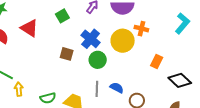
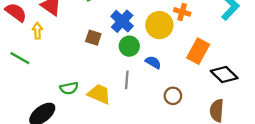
orange rectangle: (157, 61) -> (198, 51), size x1.5
blue semicircle: (117, 88) -> (153, 62), moved
yellow arrow: (19, 89) -> (37, 31), moved

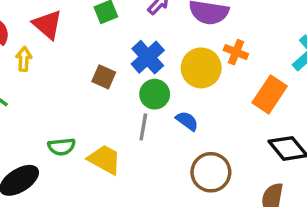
orange rectangle: (198, 51) -> (270, 94), moved
gray line: (127, 80) -> (143, 127), moved
brown circle: (173, 96) -> (211, 172), size x1.5

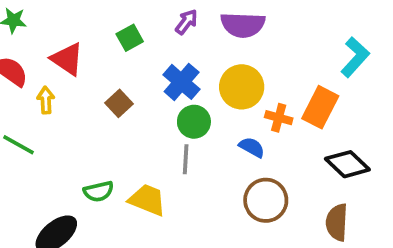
orange cross: (236, 52) -> (279, 118), moved
brown square: (104, 77) -> (119, 103), moved, turned 30
blue semicircle: (187, 121) -> (252, 147), moved

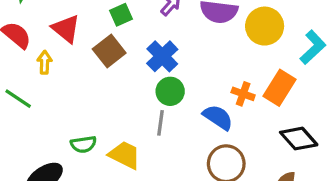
yellow circle: (242, 87) -> (265, 26), moved
brown square: (119, 103) -> (109, 51), moved, size x1.4
blue semicircle: (252, 147) -> (218, 117), size x1.4

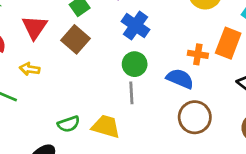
red triangle: (66, 29) -> (35, 27), turned 36
blue cross: (162, 56) -> (135, 26), moved
yellow arrow: (45, 62) -> (30, 69), moved, turned -72

